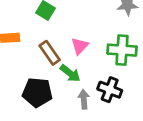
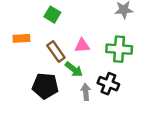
pink triangle: (80, 46) -> (82, 46), turned 42

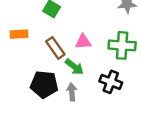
gray arrow: (86, 92) -> (72, 92), moved

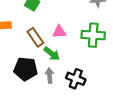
black cross: (111, 82) -> (76, 79), moved

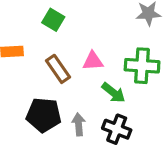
green arrow: (52, 54) -> (113, 93), moved

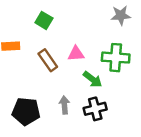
black pentagon: (44, 115) -> (26, 111), moved
black cross: (117, 129) -> (95, 109), turned -35

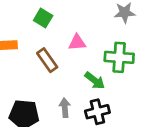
pink triangle: (76, 54) -> (77, 42), moved

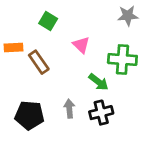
pink triangle: (77, 42) -> (81, 45), turned 48
brown rectangle: (47, 60) -> (39, 62), moved

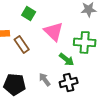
pink triangle: (81, 45) -> (54, 31), size x1.5
gray arrow: (69, 109) -> (45, 79), turned -32

